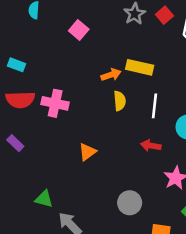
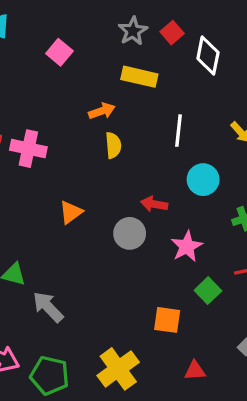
yellow rectangle: (140, 67) -> (139, 77), moved
white line: (154, 106) -> (179, 131), moved
gray circle: (130, 203) -> (130, 233), moved

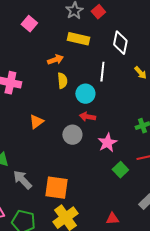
white diamond: (208, 56) -> (120, 43), moved
cyan circle: (203, 180) -> (85, 94), moved
orange square: (167, 320) -> (56, 188), moved, size x1.4

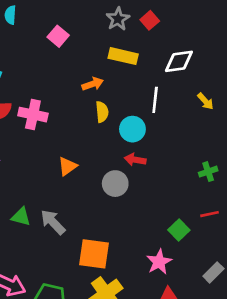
white diamond: (120, 43) -> (179, 61), turned 70
pink star: (107, 143) -> (159, 262), moved
gray arrow: (22, 180) -> (53, 222), moved

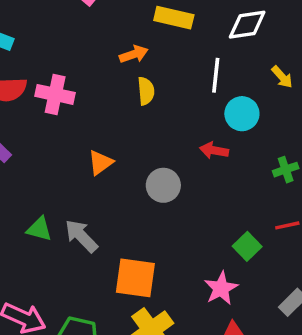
cyan circle: (132, 129) -> (242, 114), moved
red arrow: (135, 160) -> (214, 150), moved

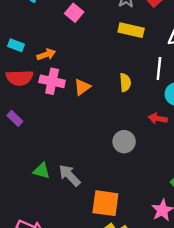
orange arrow: (134, 54) -> (46, 55), moved
yellow semicircle: (146, 91) -> (125, 82), moved
orange triangle: (100, 163) -> (82, 87), moved

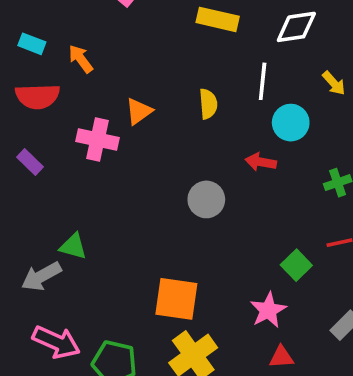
orange arrow: (46, 55) -> (81, 59), turned -108
pink cross: (52, 81) -> (98, 139), moved
gray arrow: (69, 175) -> (41, 276), moved, turned -75

